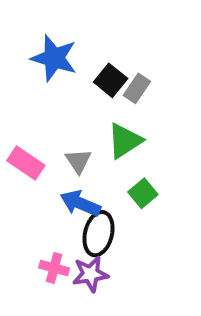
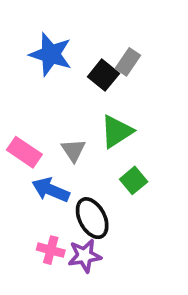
gray rectangle: (137, 88) -> (128, 62), moved
blue arrow: (80, 203) -> (51, 190), moved
black ellipse: (98, 234) -> (92, 218), turned -42

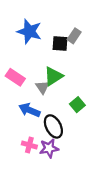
black square: (103, 75) -> (60, 43), turned -35
green triangle: (117, 132) -> (53, 76), moved
pink rectangle: (24, 152) -> (15, 77), moved

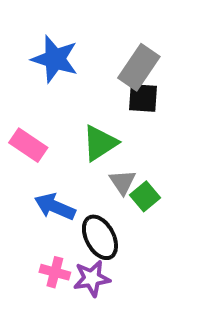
gray rectangle: (74, 36) -> (139, 67), size x1.5
black square: (60, 43) -> (143, 98), moved
gray triangle: (42, 87) -> (122, 182), moved

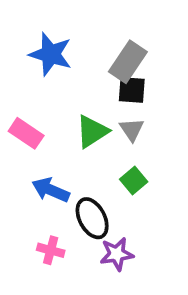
gray triangle: (122, 182) -> (132, 130), moved
purple star: (92, 278) -> (117, 254), moved

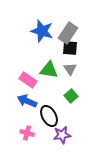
blue star: (51, 54) -> (42, 31), moved
green triangle: (92, 131) -> (49, 70), turned 42
pink rectangle: (26, 133) -> (28, 80), moved

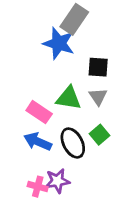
gray rectangle: (68, 33) -> (74, 19), moved
black ellipse: (49, 116) -> (73, 143), moved
purple star: (62, 135) -> (57, 181), moved

